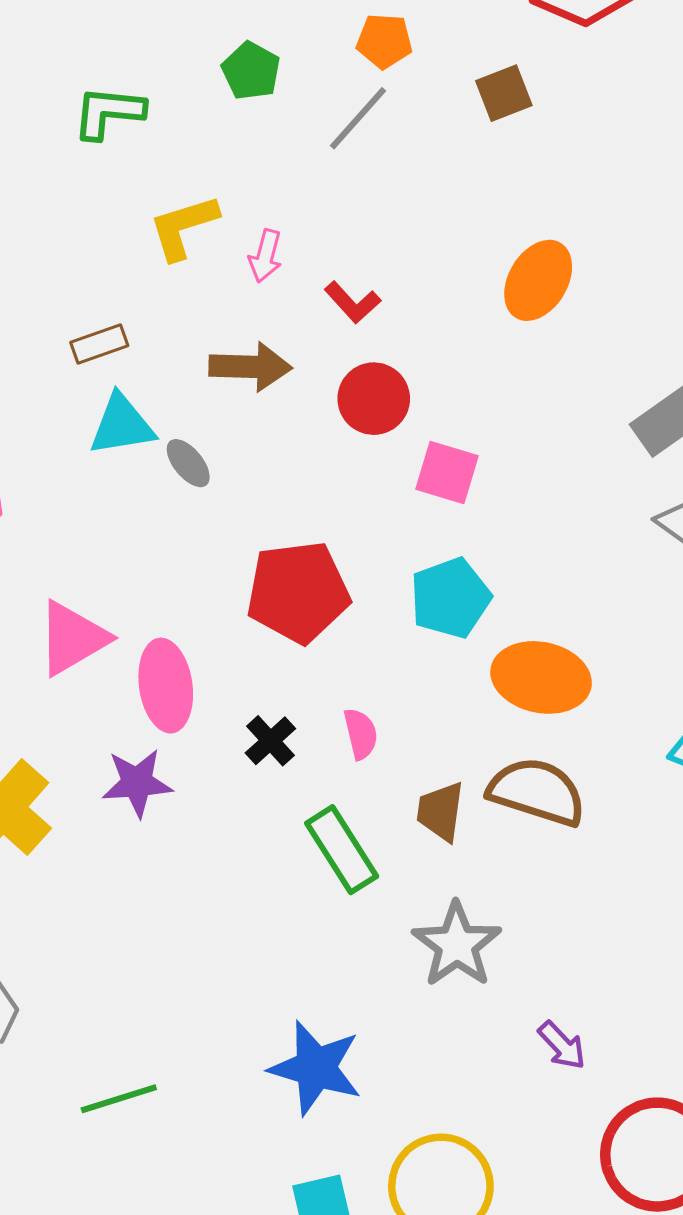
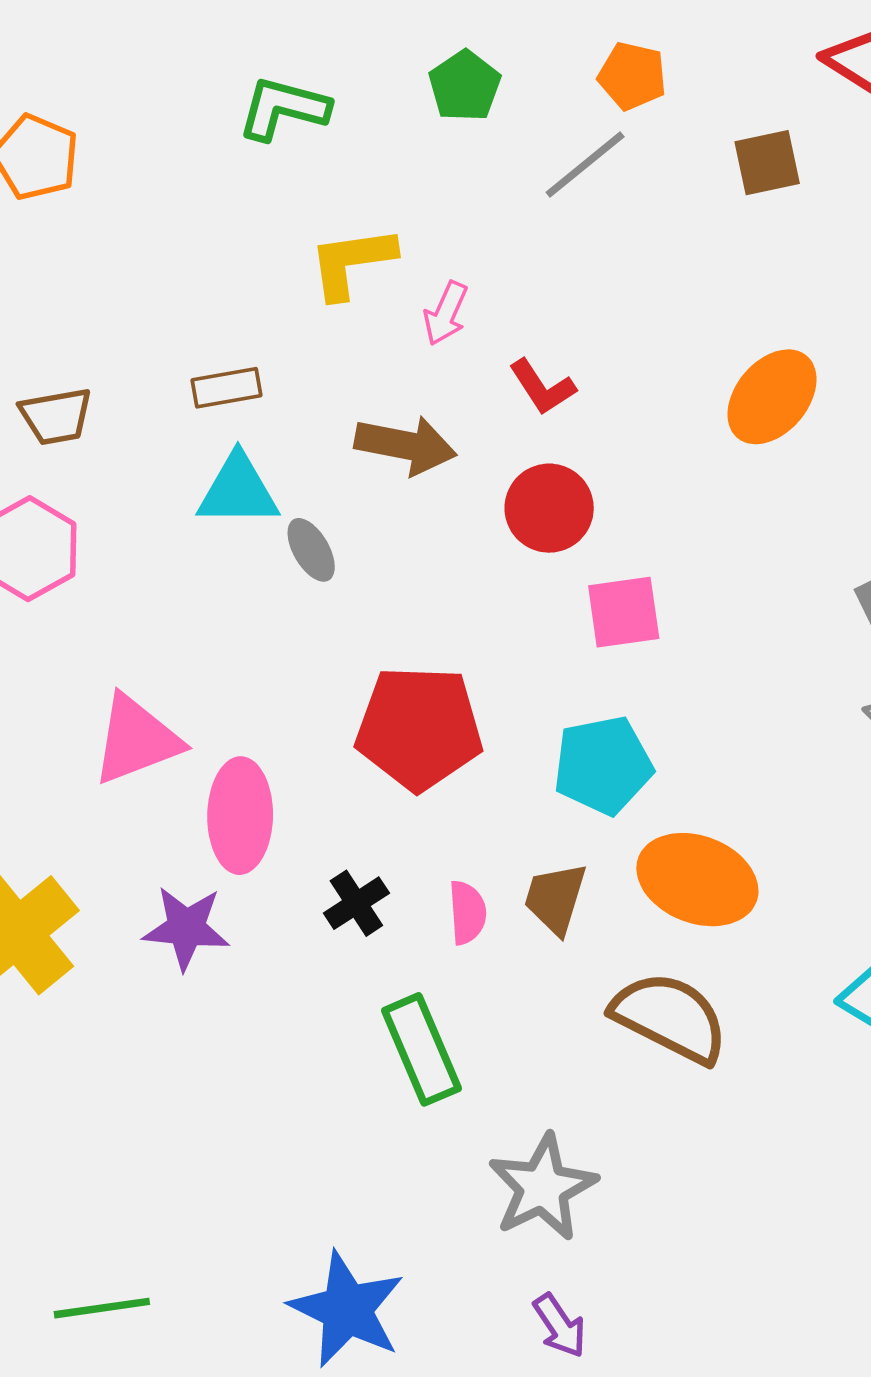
pink square: (447, 472) -> (624, 612), turned -34
brown trapezoid: (441, 811) -> (555, 898), moved
purple arrow: (562, 1045) -> (560, 1326), moved

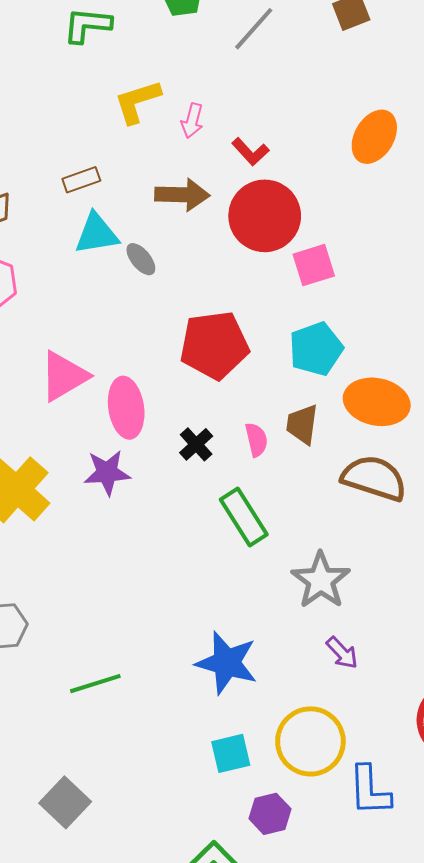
red circle: (549, 508) -> (265, 216), size x1.5

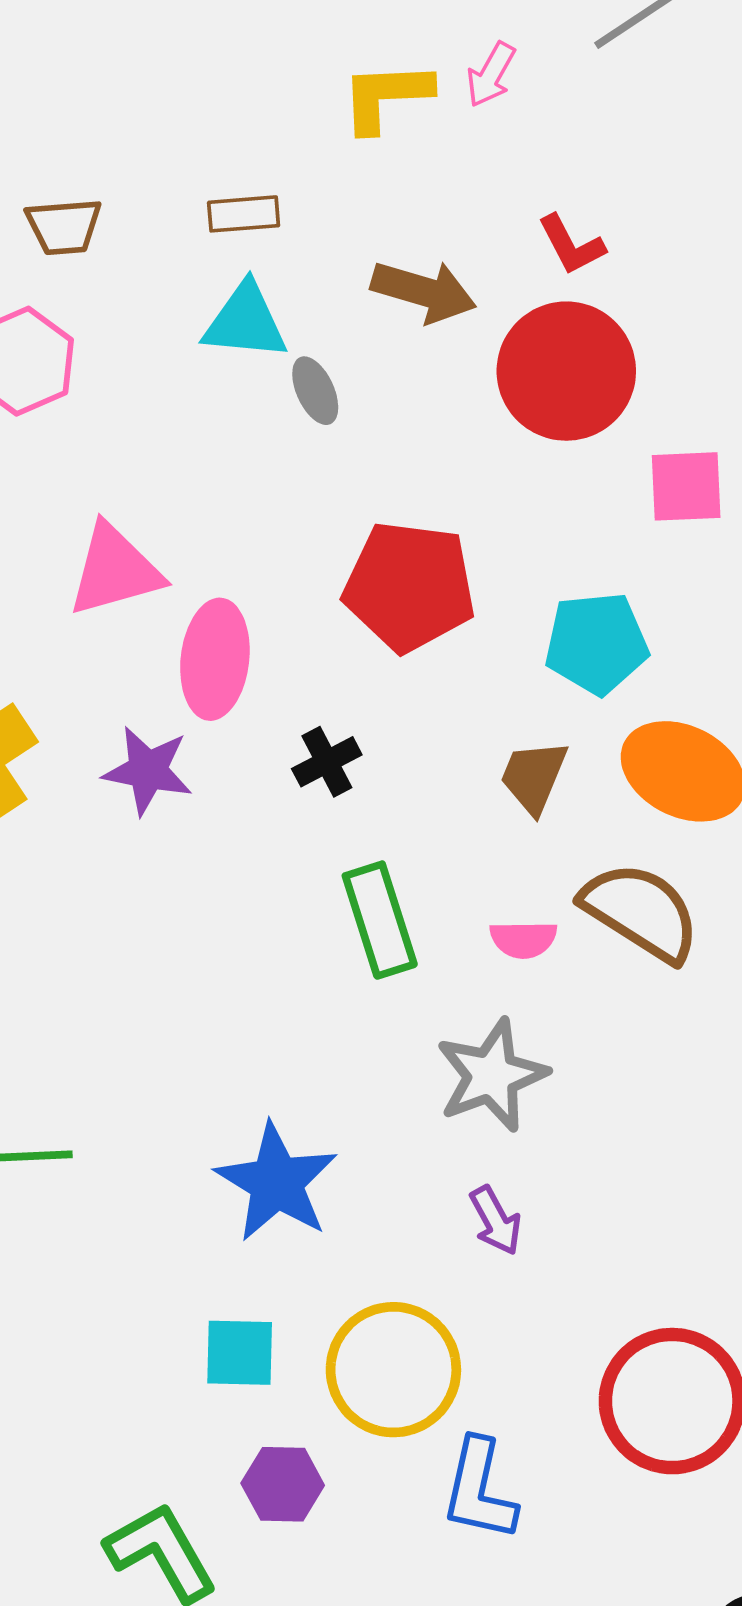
pink arrow: (192, 121) -> (491, 75), moved
pink square: (314, 265) -> (686, 486), moved
pink semicircle: (256, 440) -> (523, 939), moved, turned 88

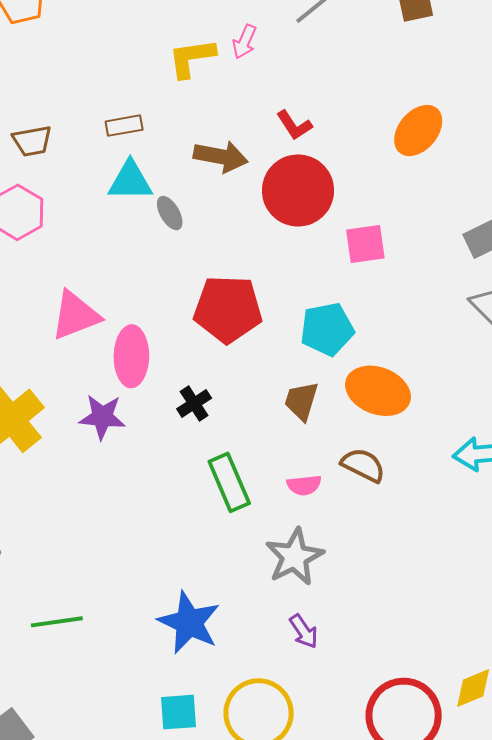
brown semicircle: (641, 912) -> (363, 465), size x0.7

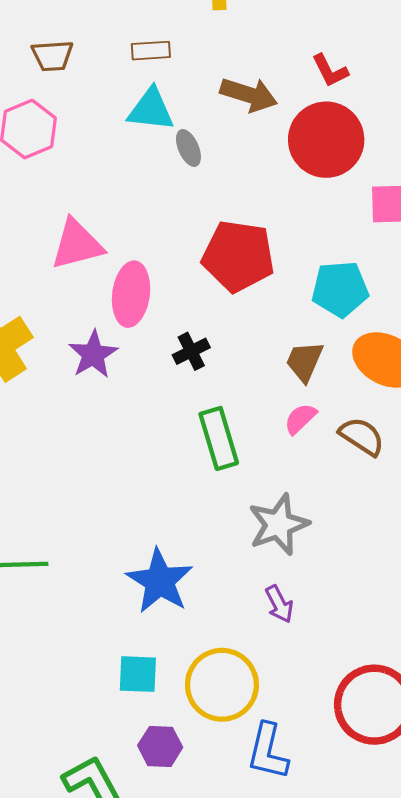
purple star: (102, 417) -> (93, 354), turned 30
pink semicircle: (304, 485) -> (300, 419), moved, turned 136

